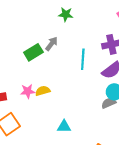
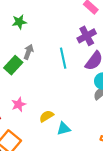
green star: (66, 14) -> (19, 22), moved
yellow semicircle: (43, 91) -> (47, 116), moved

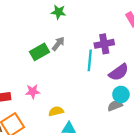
purple cross: (87, 36) -> (104, 44), moved

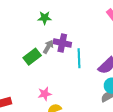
purple cross: (104, 44) -> (62, 43), moved, turned 30
pink star: (33, 91) -> (45, 94), moved

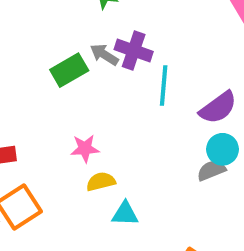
gray arrow: (48, 47) -> (104, 55), turned -96

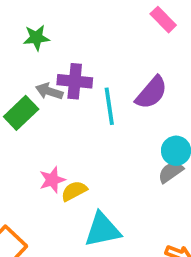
purple semicircle: (218, 108) -> (151, 93), moved
yellow semicircle: (101, 182) -> (74, 191), moved
cyan triangle: (125, 214) -> (102, 230), size x1.5

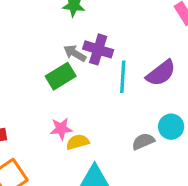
green rectangle: (21, 113) -> (61, 76), moved
gray semicircle: (171, 172) -> (143, 141), moved

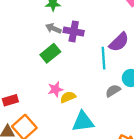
gray arrow: (75, 53) -> (53, 28), moved
cyan line: (123, 77) -> (103, 58), moved

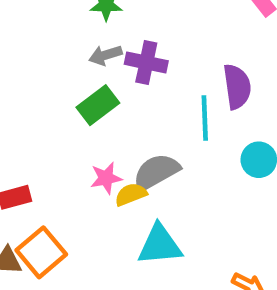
gray arrow: (53, 28) -> (105, 55), turned -42
purple semicircle: (119, 42) -> (237, 87), turned -55
gray semicircle: (113, 91) -> (156, 172), moved, size x1.5

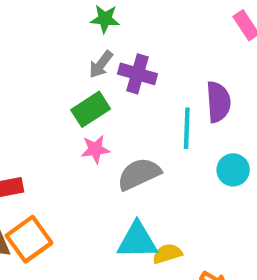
gray arrow: (105, 55) -> (101, 64), turned -40
pink star: (106, 178) -> (95, 149), moved
yellow semicircle: (131, 194) -> (167, 254), moved

